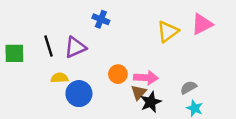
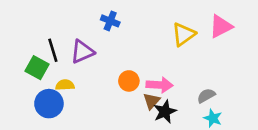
green square: (14, 53) -> (37, 68), moved, turned 30
blue circle: (79, 94) -> (49, 104), moved

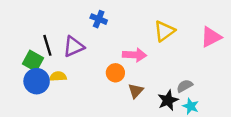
pink triangle: (221, 26) -> (211, 37), moved
pink arrow: (160, 85) -> (135, 55), moved
blue circle: (49, 104) -> (37, 81), moved
black star: (165, 112) -> (168, 100), moved

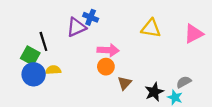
yellow triangle: (164, 31) -> (151, 28), turned 45
purple triangle: (74, 47) -> (76, 27), moved
pink arrow: (135, 55) -> (108, 50), moved
gray semicircle: (185, 86) -> (184, 82), moved

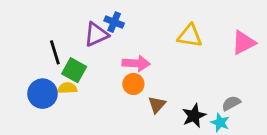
green square: (30, 56) -> (74, 70), moved

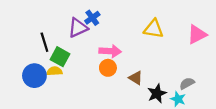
blue cross: (114, 22) -> (92, 18), turned 32
brown triangle: (157, 105) -> (136, 78), moved, turned -40

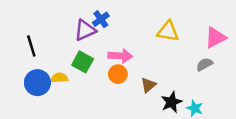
black line: (44, 42) -> (31, 46), moved
green square: (60, 57) -> (83, 62), moved
brown triangle: (136, 78) -> (148, 85), turned 48
gray semicircle: (187, 83) -> (204, 64), moved

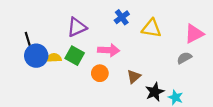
blue cross: (101, 19) -> (122, 17), moved
orange circle: (118, 74) -> (100, 73), moved
yellow semicircle: (59, 78) -> (54, 58), moved
blue circle: (37, 83) -> (36, 56), moved

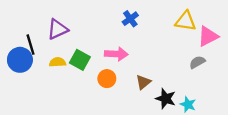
purple triangle: (77, 27) -> (58, 29), moved
yellow triangle: (151, 28) -> (186, 21), moved
blue circle: (36, 56) -> (20, 60), moved
black star: (155, 92) -> (166, 99), turned -30

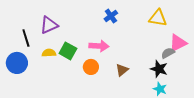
pink triangle: (208, 36) -> (178, 43), moved
blue circle: (20, 60) -> (17, 63), moved
black star: (166, 99) -> (159, 69), moved

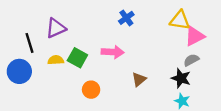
pink triangle: (178, 43) -> (195, 36), moved
orange circle: (91, 67) -> (91, 90), moved

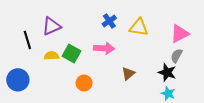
blue cross: (126, 18) -> (109, 21), moved
yellow triangle: (180, 20) -> (139, 27), moved
gray semicircle: (191, 60) -> (177, 56), turned -32
blue circle: (19, 71) -> (18, 80), moved

